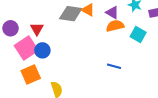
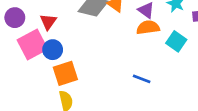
orange square: (31, 74) -> (65, 73), moved

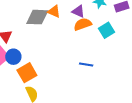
cyan square: (176, 41) -> (106, 30), turned 35

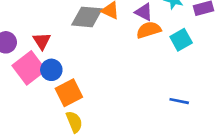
blue line: (86, 65) -> (179, 101), moved

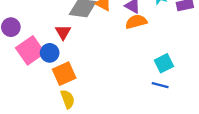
cyan square: (181, 40) -> (164, 63), moved
red triangle: (42, 41) -> (63, 32), moved

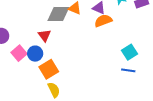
pink square: (30, 50) -> (19, 53), size x0.7

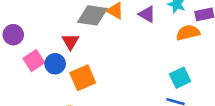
orange semicircle: (103, 21) -> (188, 33), moved
orange square: (49, 69) -> (83, 78), moved

